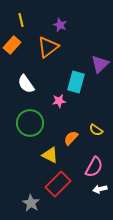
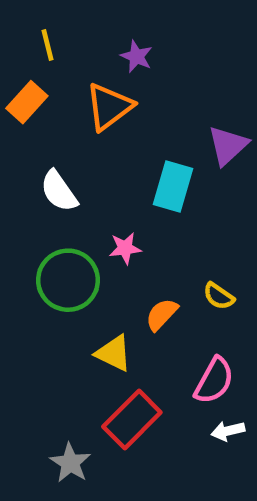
pink star: (59, 101) -> (125, 248), moved

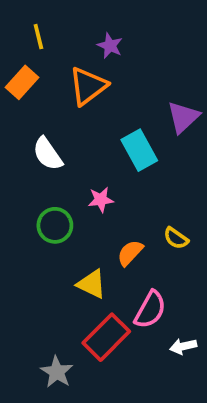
cyan rectangle: (173, 187) -> (139, 150), turned -45
green circle: (68, 280) -> (55, 225), size x0.7
pink semicircle: (214, 381) -> (150, 310), moved

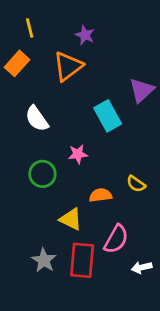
orange semicircle: (130, 253) -> (101, 195), turned 40
red rectangle: (106, 337) -> (82, 260), turned -40
gray star: (57, 372) -> (44, 260), moved

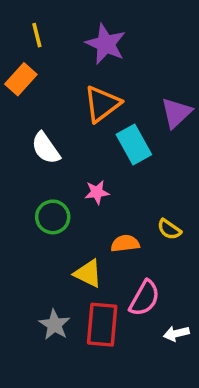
purple star: (85, 35) -> (106, 44), size x1.6
orange triangle: (68, 66) -> (102, 104), moved

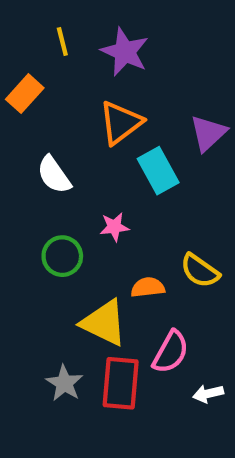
yellow line: (37, 35) -> (62, 41), moved
yellow semicircle: (169, 229) -> (200, 271), size x1.4
yellow triangle: (88, 273) -> (104, 323), size x1.4

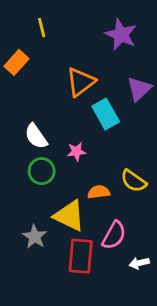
purple star: (125, 52) -> (121, 35), moved
white semicircle: (54, 175) -> (36, 136), moved
gray star: (64, 383) -> (35, 237), moved

